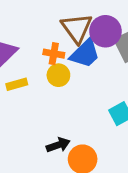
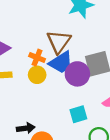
purple circle: (105, 31) -> (77, 74), moved

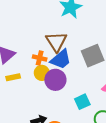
purple circle: (77, 74) -> (55, 80), moved

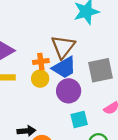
orange cross: (40, 58) -> (41, 62), turned -32
purple circle: (55, 80) -> (69, 91), moved

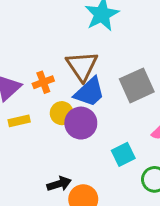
orange cross: (41, 62) -> (43, 82), moved
purple circle: (69, 91) -> (81, 123), moved

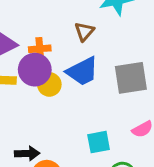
brown triangle: (82, 66) -> (84, 31), moved, size x0.6
purple circle: (81, 123) -> (35, 70), moved

